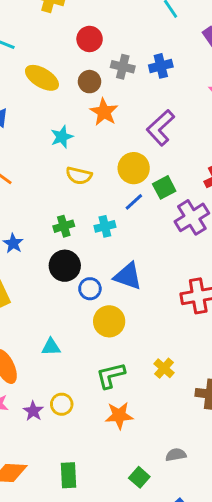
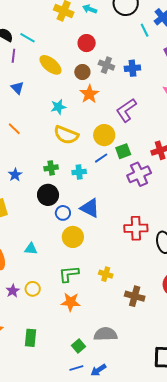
yellow semicircle: (79, 176) -> (66, 135), size x1.4
yellow cross: (164, 368) -> (106, 274), turned -32
gray semicircle: (176, 455) -> (106, 334), size x1.6

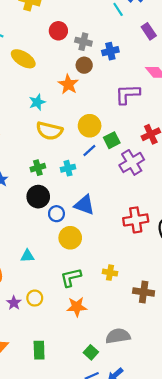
gray cross: (106, 65) -> (83, 42), moved
brown circle: (82, 72) -> (84, 65), moved
purple L-shape: (126, 110) -> (128, 94), moved, turned 40

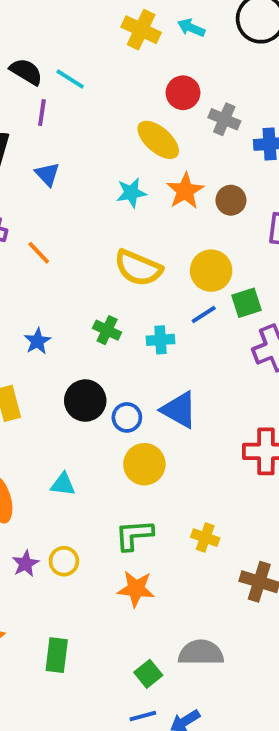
yellow ellipse: (23, 59) -> (158, 140), moved
brown circle: (84, 65) -> (231, 200), moved
cyan star: (37, 102) -> (131, 193), moved
green cross: (38, 168) -> (107, 330), turned 32
black circle: (38, 197) -> (85, 401), moved

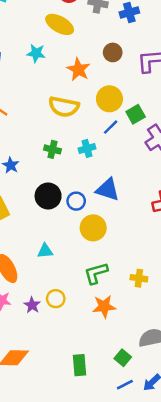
orange star: (185, 191) -> (78, 69), moved
cyan star: (131, 193) -> (36, 53), moved, turned 30
yellow cross: (205, 538) -> (139, 278), moved
green rectangle: (57, 655) -> (79, 365), moved

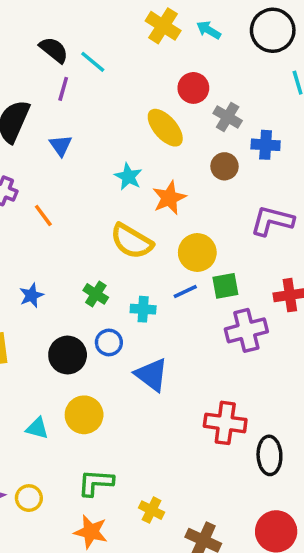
brown circle: (113, 52) -> (225, 166), moved
cyan star: (36, 53) -> (128, 177), moved
blue circle: (76, 201) -> (109, 342), moved
yellow circle: (93, 228) -> (84, 415), moved

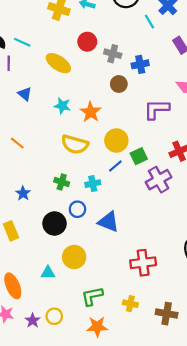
yellow ellipse: (165, 128) -> (58, 63), moved
blue triangle: (61, 145) -> (25, 94), moved
red cross: (225, 423) -> (143, 263), moved

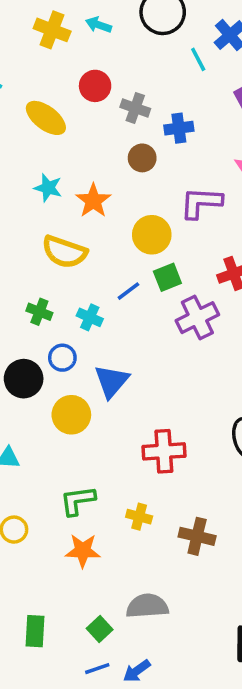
yellow circle: (116, 141) -> (152, 235), moved
cyan cross: (93, 184) -> (90, 317), turned 32
blue triangle: (108, 222) -> (112, 381), turned 45
yellow circle: (74, 257) -> (71, 415), moved

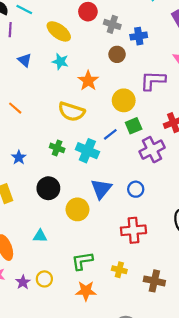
cyan star: (48, 188) -> (60, 62), moved
cyan cross: (90, 317) -> (87, 151), size x1.5
blue circle: (62, 358) -> (136, 189), moved

